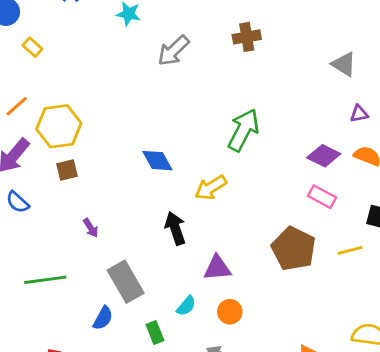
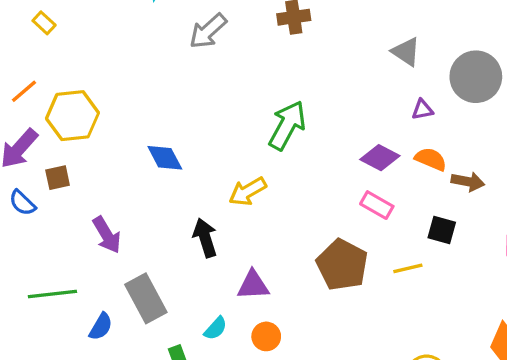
blue diamond: (157, 161) -> (165, 158), moved
brown square: (67, 170) -> (58, 178), moved
purple arrow: (91, 228) -> (107, 235), size x1.6
blue semicircle: (103, 318) -> (101, 327), moved

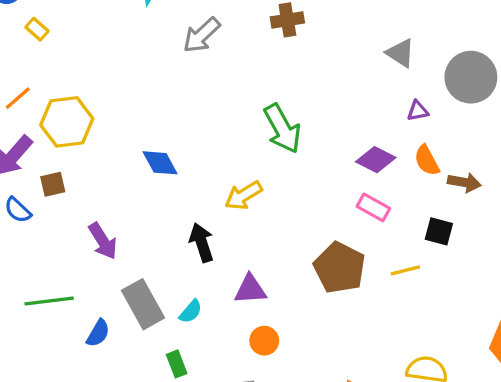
green arrow: (287, 125) -> (282, 129), turned 123
orange semicircle: (431, 159) -> (427, 160), turned -140
cyan semicircle: (216, 328) -> (191, 311), moved

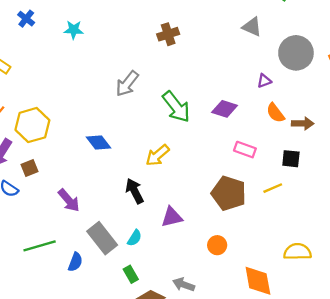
gray arrow: (202, 35) -> (127, 84), moved
gray triangle: (400, 53) -> (252, 27), moved
purple diamond: (376, 160) -> (225, 109), moved
orange circle: (264, 341) -> (217, 245), moved

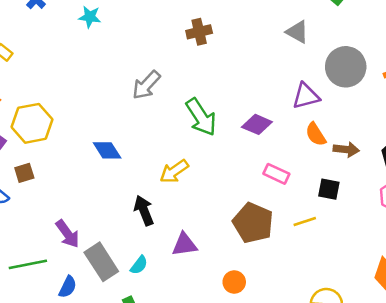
purple triangle: (264, 81) -> (306, 96), size x1.6
purple arrow: (69, 200) -> (68, 234), moved

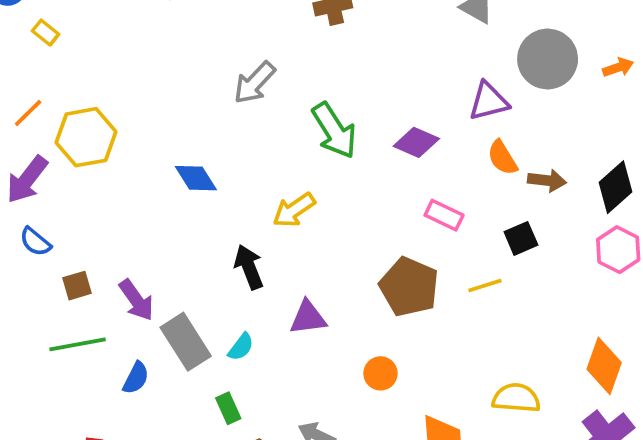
brown square: (24, 173) -> (77, 286), moved
black square: (329, 189) -> (521, 238), turned -35

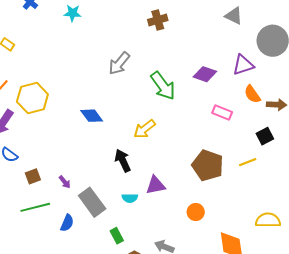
purple diamond: (416, 142) -> (205, 74), moved
pink rectangle: (444, 215) -> (222, 113), moved
purple arrow: (136, 300) -> (65, 182), size x0.6
cyan semicircle: (241, 347) -> (130, 198), moved, turned 56

